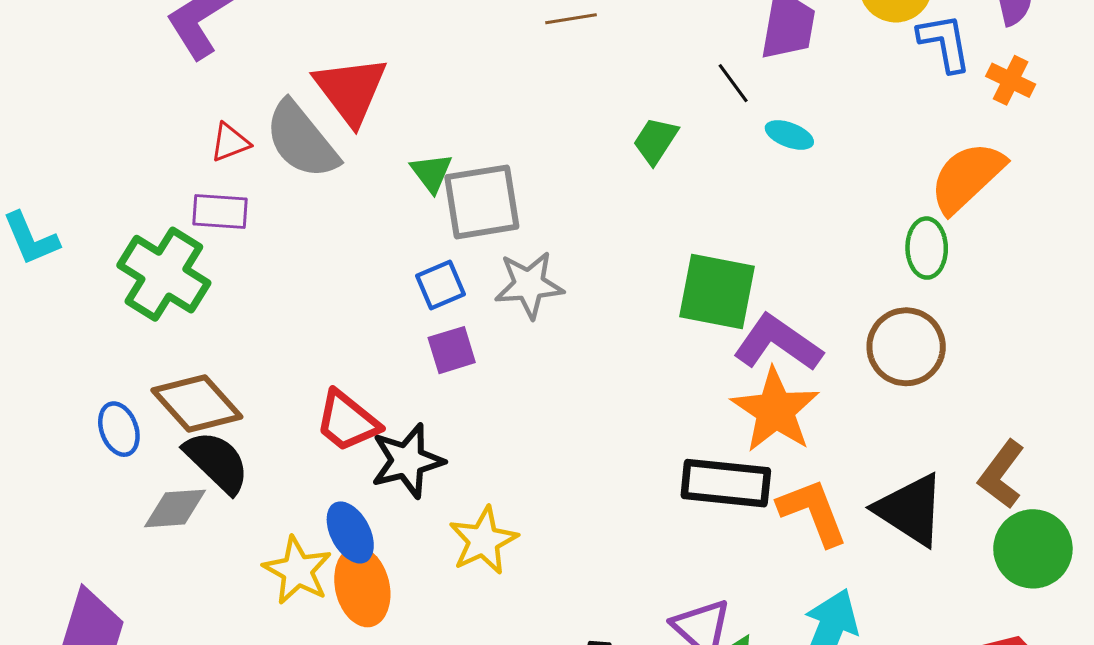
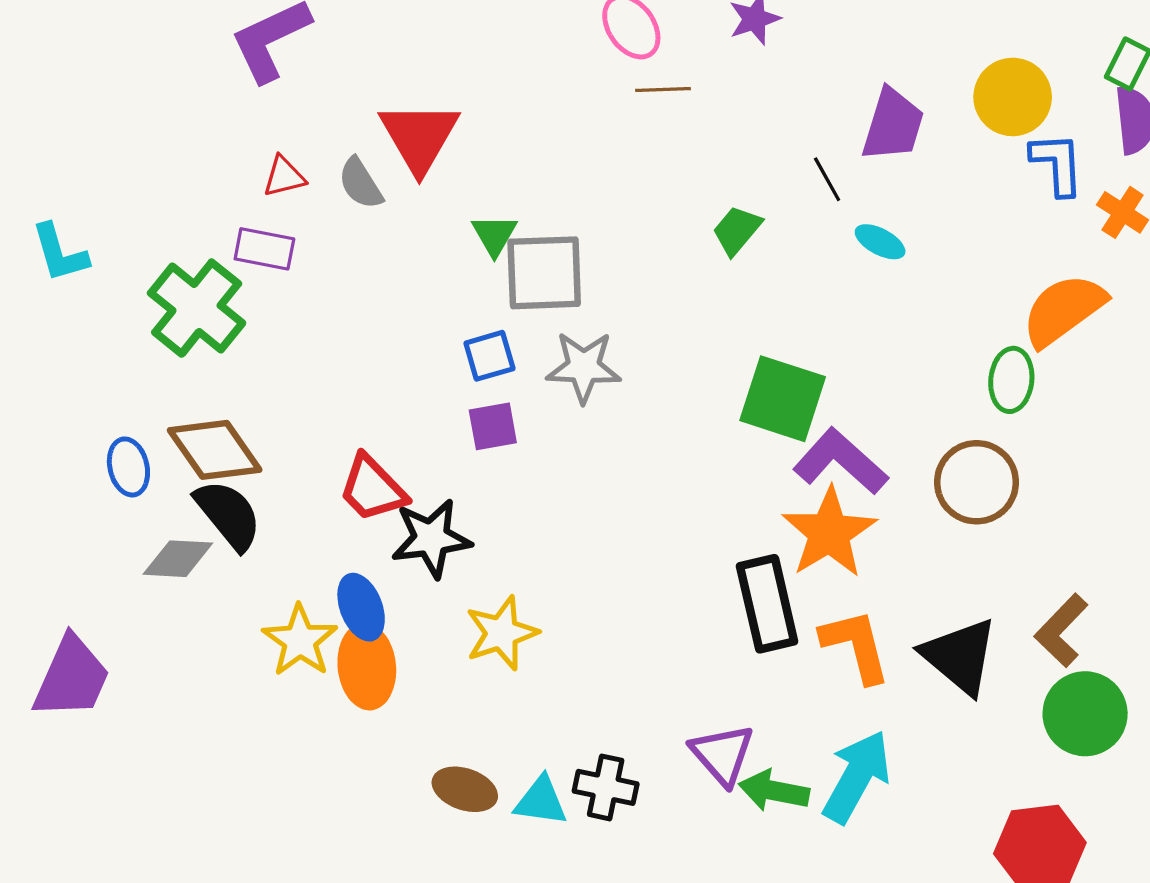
gray semicircle: (302, 140) -> (360, 183), size x0.6
black rectangle: (726, 483) -> (767, 604), turned 64

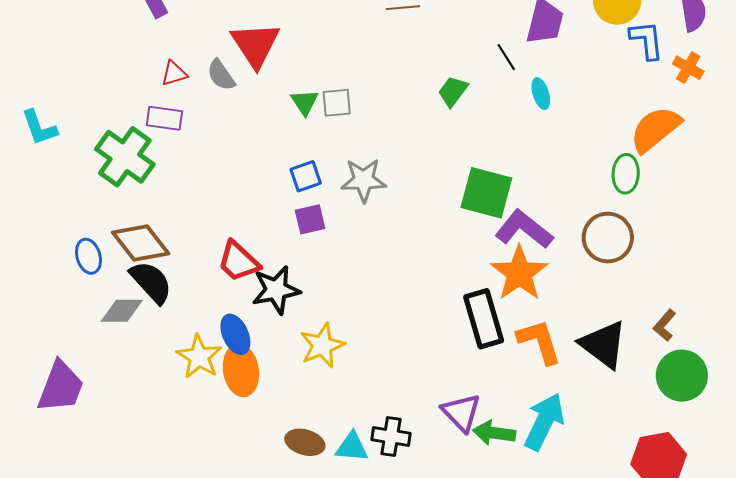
cyan ellipse: (880, 242) -> (541, 94), turned 48
gray square: (544, 273) -> (337, 103), moved, size x0.6
brown L-shape: (1061, 630) -> (665, 325), size x0.7

